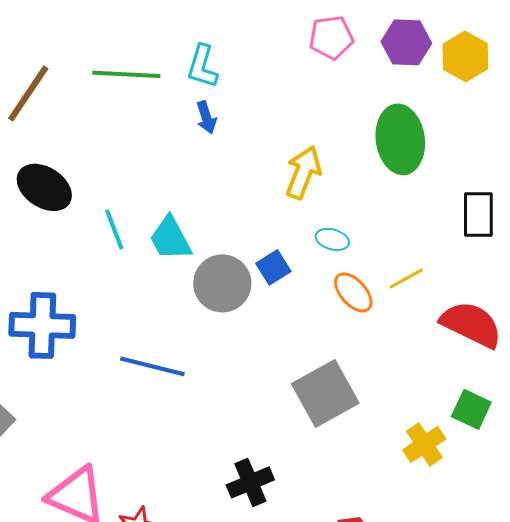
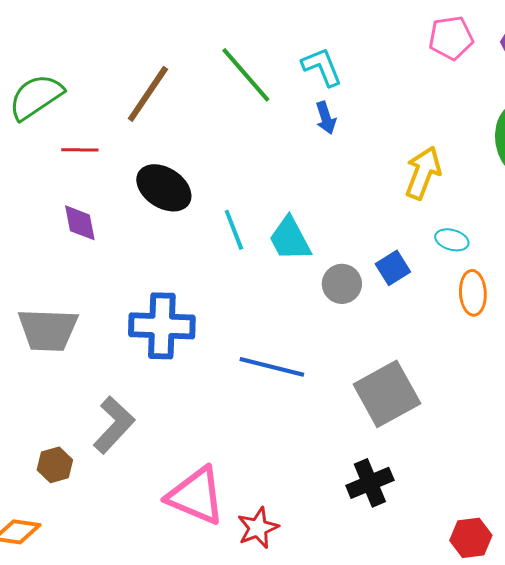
cyan L-shape: (202, 66) -> (322, 67), turned 141
green line: (126, 74) -> (246, 75), turned 46
gray circle: (222, 283) -> (342, 284), size x0.7
orange ellipse: (353, 292) -> (473, 293), turned 39
gray square: (325, 393) -> (387, 394), moved

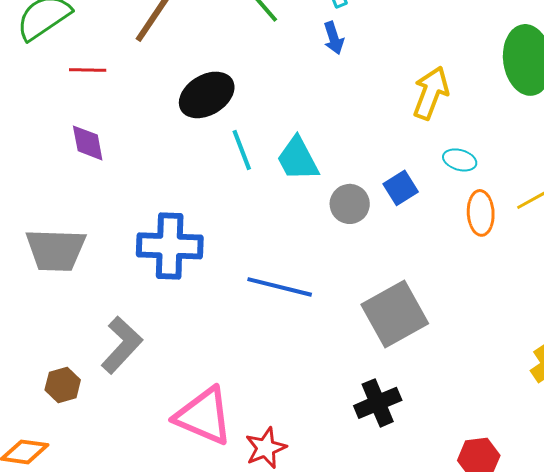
black ellipse: (164, 188) -> (207, 95), moved, turned -64

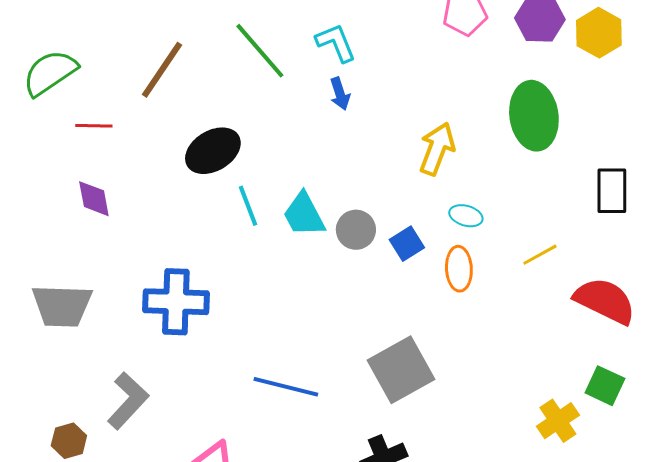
gray circle: (350, 204) -> (356, 230), moved
orange ellipse: (481, 213) -> (459, 269), moved
blue line: (280, 287) -> (286, 387), moved

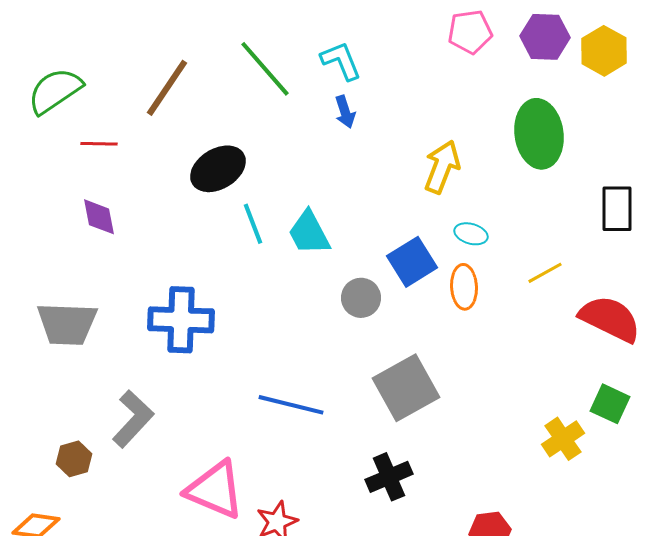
gray circle: (356, 230) -> (361, 298), moved
blue square: (407, 244) -> (412, 262), size x1.4

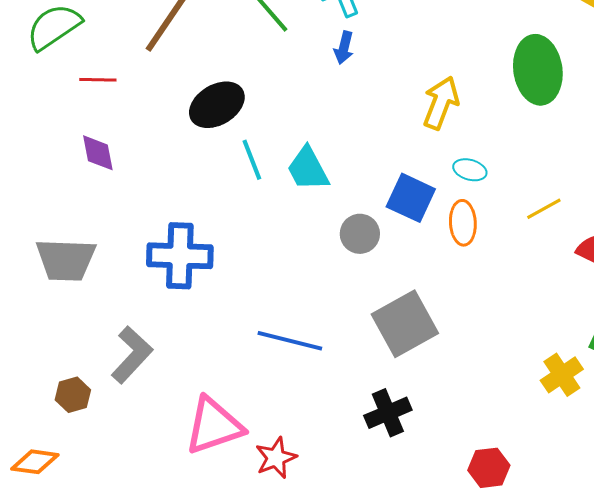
blue arrow: (345, 112) -> (344, 48), turned 32
blue square: (412, 262) -> (411, 198), turned -33
pink triangle: (215, 490) -> (214, 426), turned -42

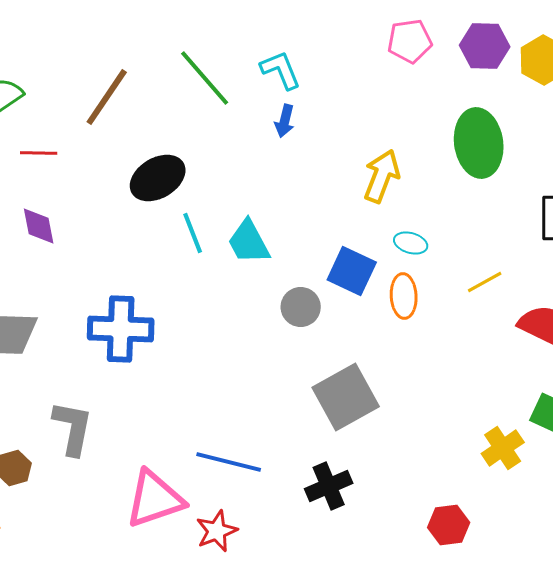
blue line: (290, 341) -> (229, 462), moved
gray L-shape: (132, 355) -> (73, 428), turned -32
red hexagon: (489, 468) -> (449, 525), moved

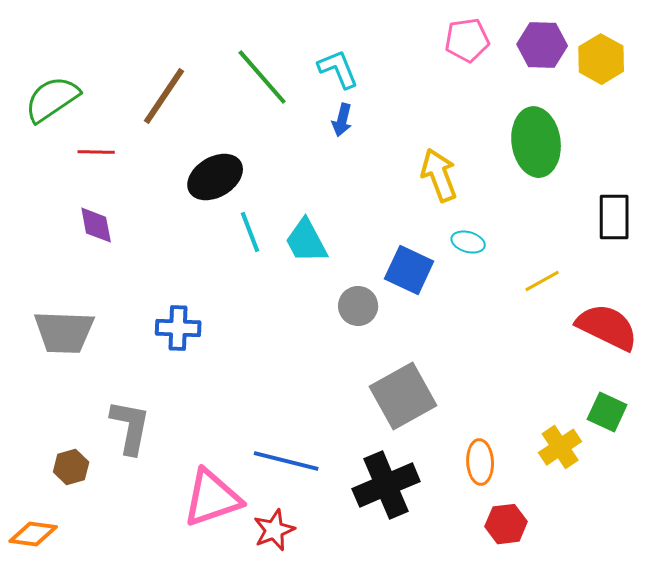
yellow arrow: (382, 176) -> (439, 175), turned -42
orange ellipse: (404, 296) -> (480, 462), moved
blue cross: (121, 329) -> (178, 328), size x0.7
black cross: (329, 486) -> (386, 485), size x1.4

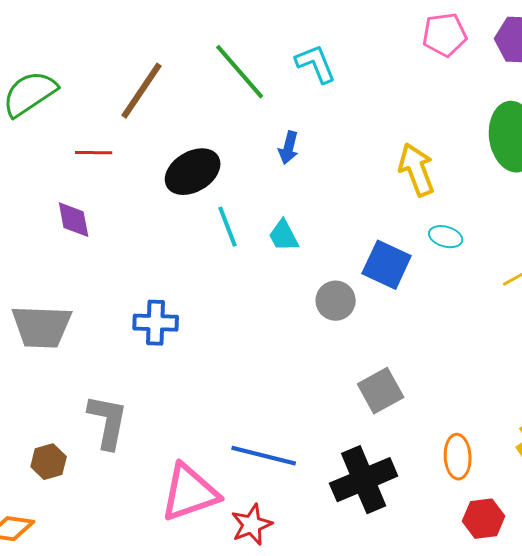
blue arrow: (342, 120) -> (289, 148), moved
red line: (96, 152) -> (94, 153), moved
cyan trapezoid: (306, 241) -> (284, 236), size x0.7
gray square: (403, 396) -> (381, 391), size x0.7

